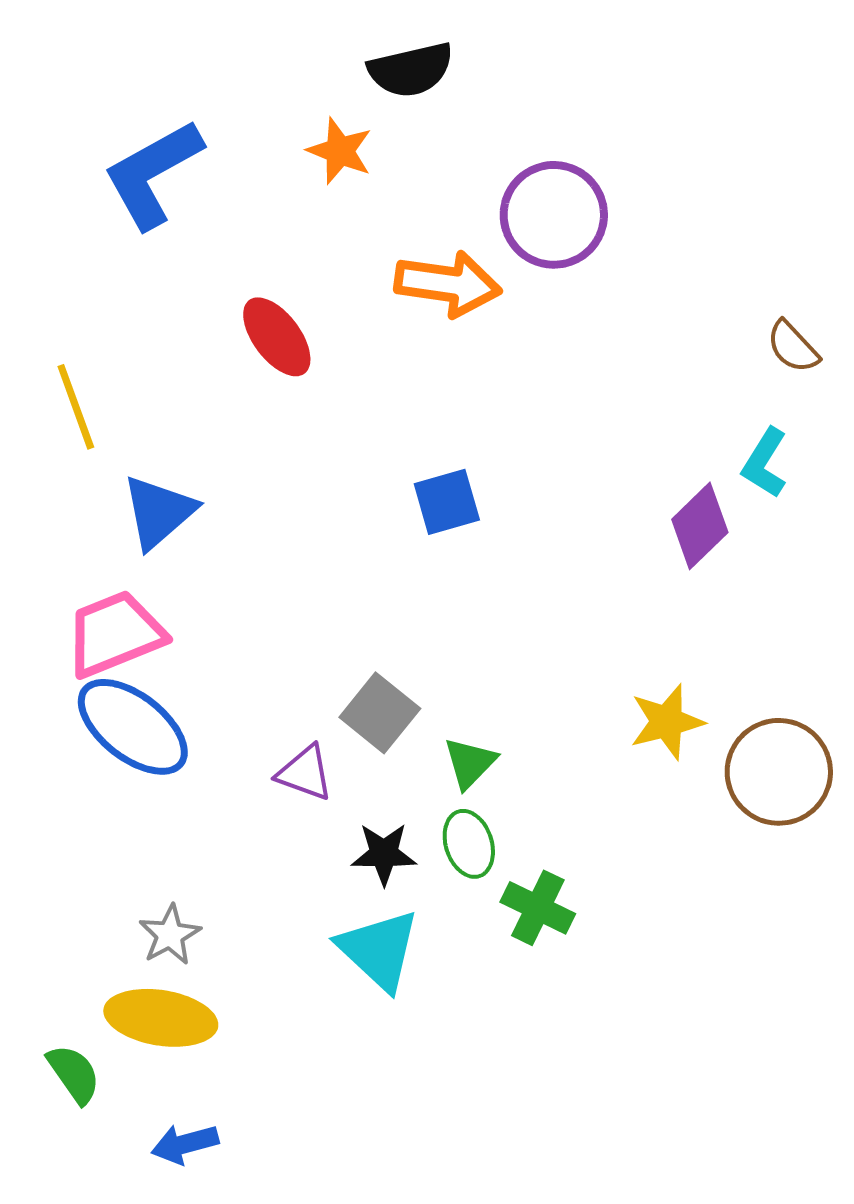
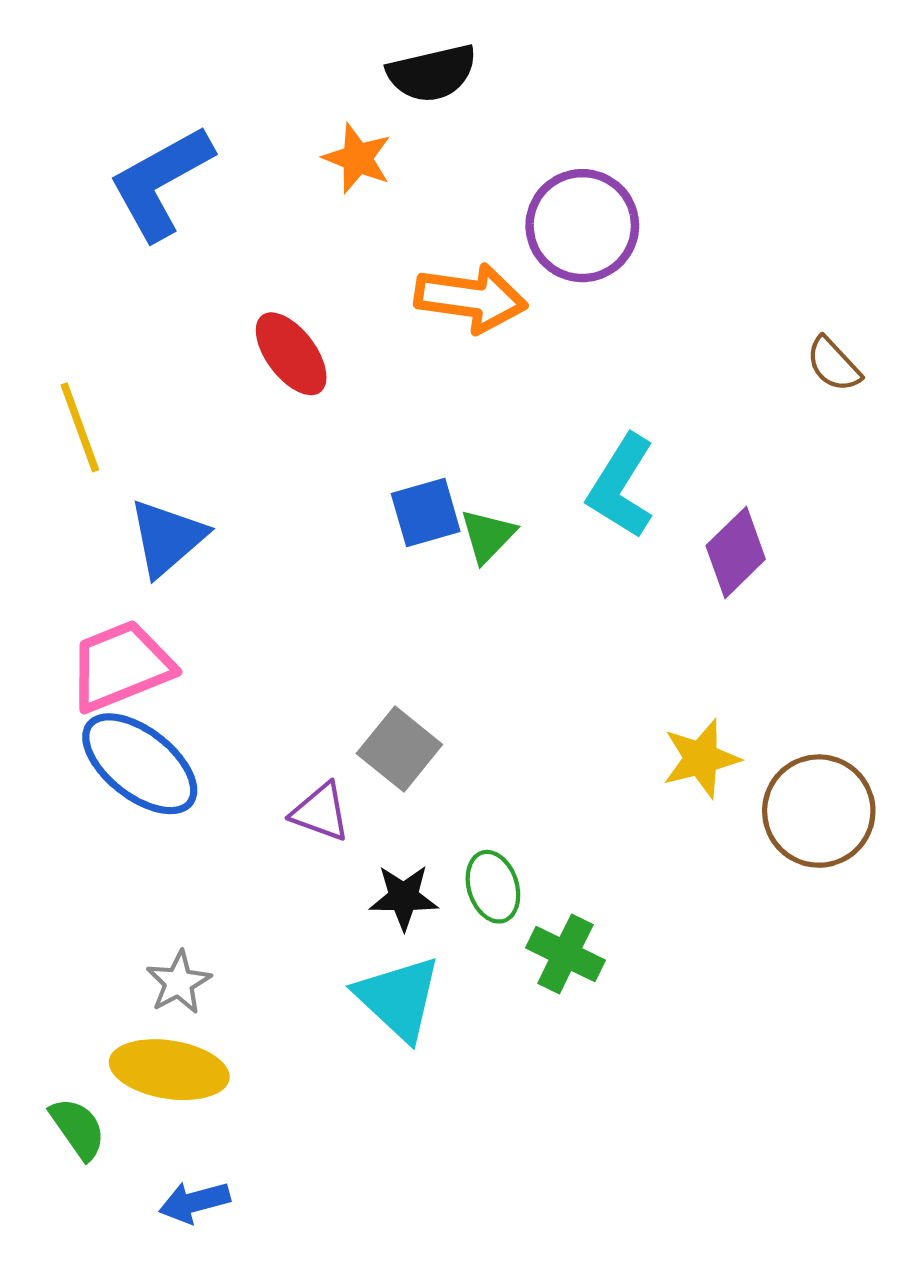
cyan L-shape: (765, 463) -> (621, 486), moved, size x1.4
blue square: (447, 502) -> (426, 513), moved
green triangle: (470, 763) -> (488, 536), moved

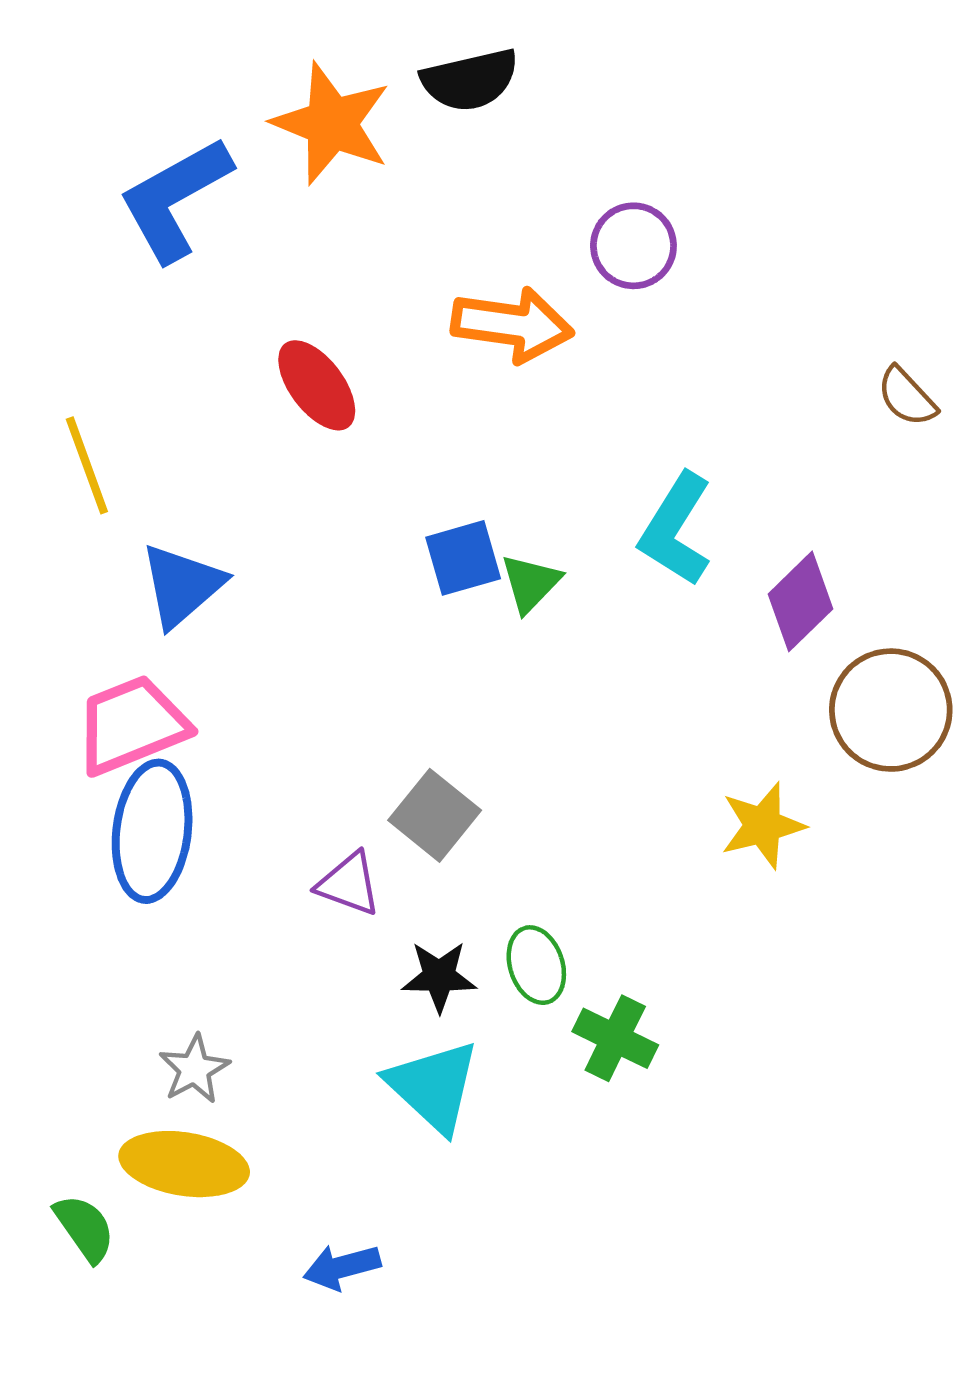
orange star: (357, 158) -> (332, 123), moved, size x1.6
purple circle: (582, 226) -> (633, 246), size x0.7
blue ellipse: (140, 764) -> (152, 831), turned 59
brown circle: (819, 811) -> (891, 710), moved
blue arrow: (194, 1202) -> (342, 1267), moved

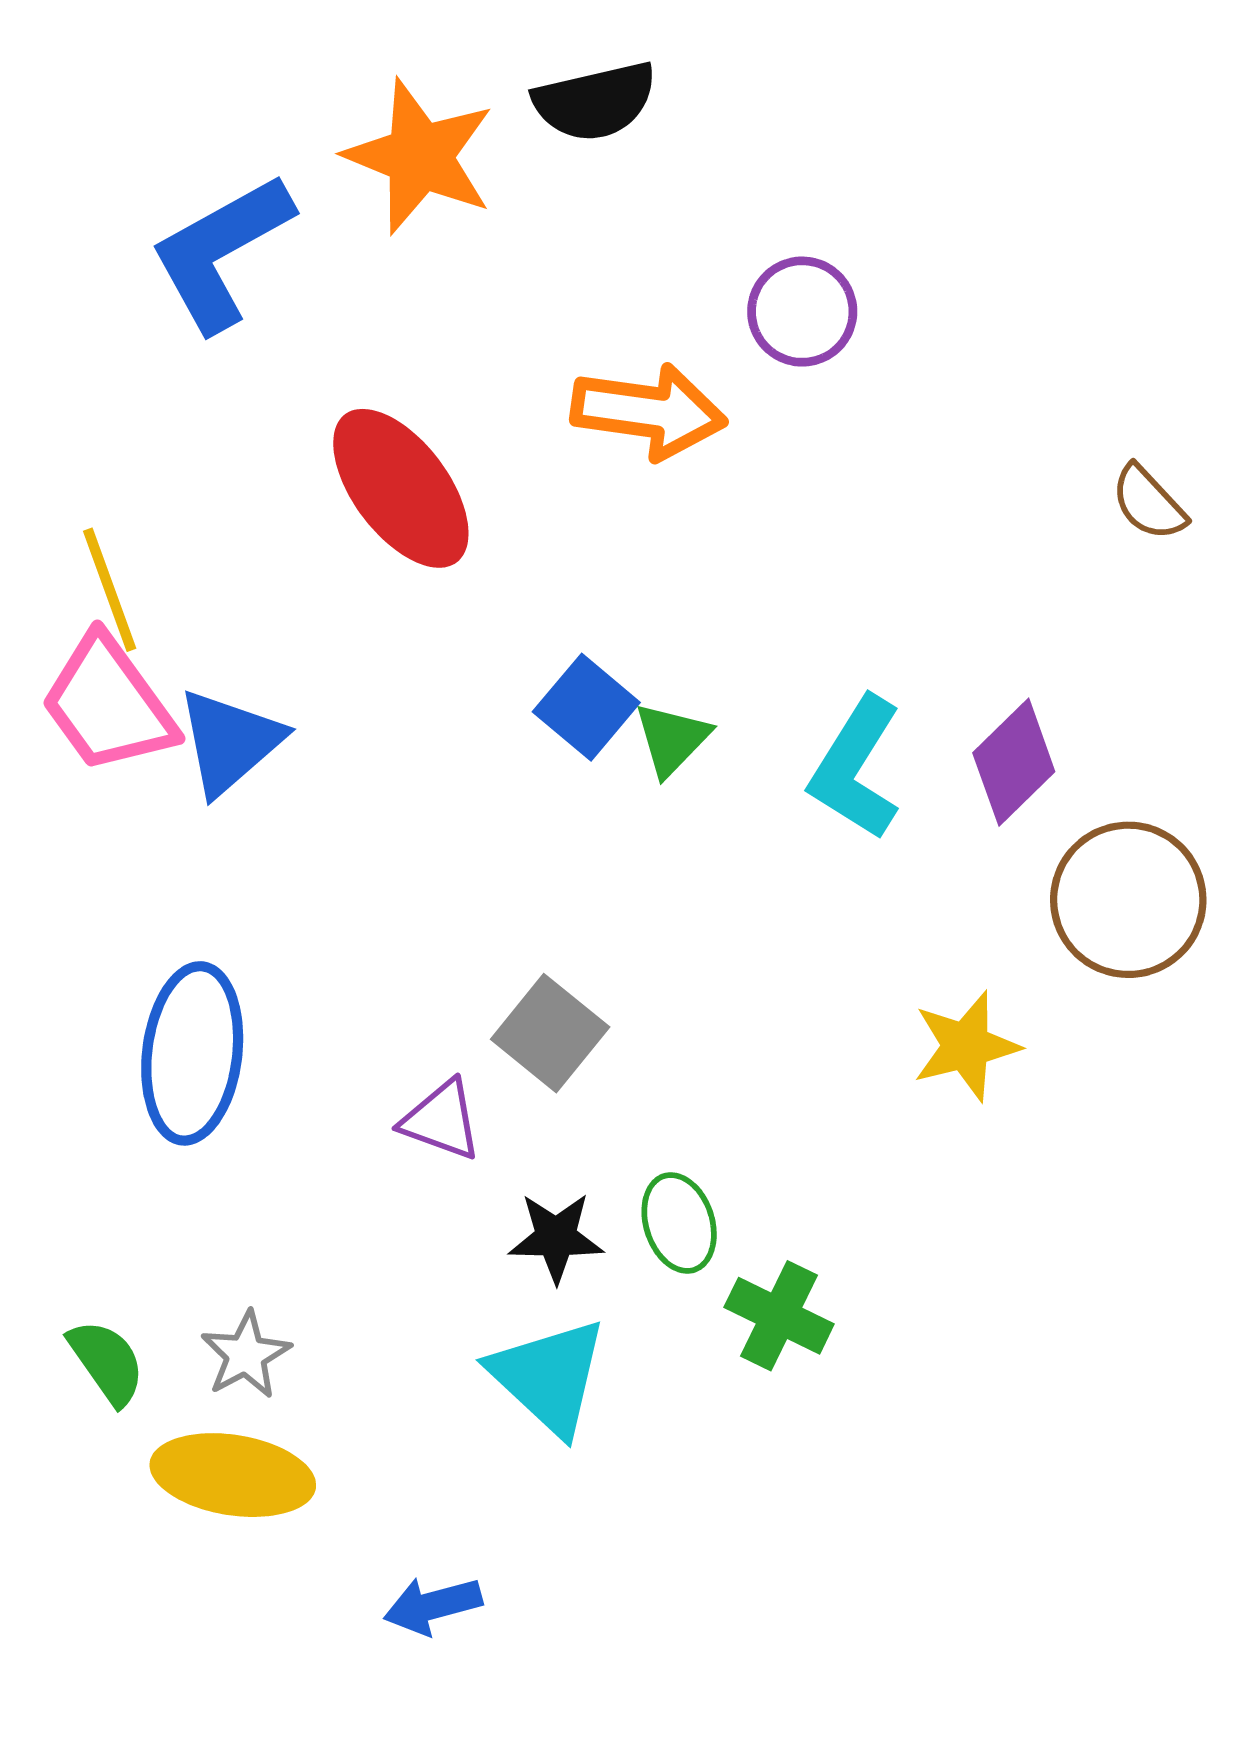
red ellipse: (317, 385) -> (401, 488), size x1.4
cyan L-shape: (676, 529) -> (856, 768), moved
blue square: (463, 558) -> (586, 707), turned -34
pink trapezoid: (131, 725) -> (108, 704), moved, turned -104
green semicircle: (85, 1228) -> (107, 1362), moved

